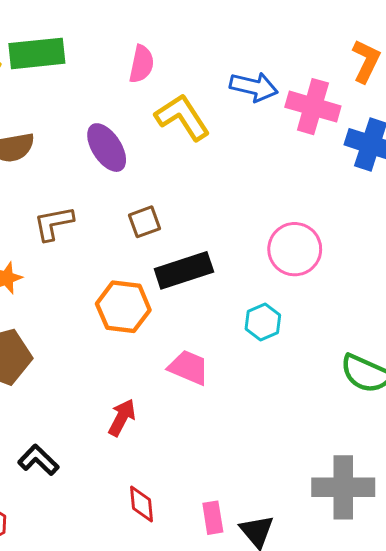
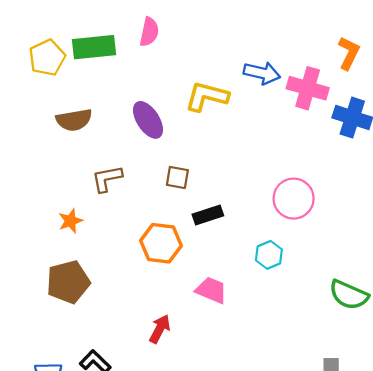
pink semicircle: (142, 64) -> (149, 32), moved
yellow L-shape: (182, 117) -> (207, 96), turned -42
brown square: (145, 222) -> (177, 177), turned 30
black rectangle: (184, 270) -> (208, 215), size x0.7

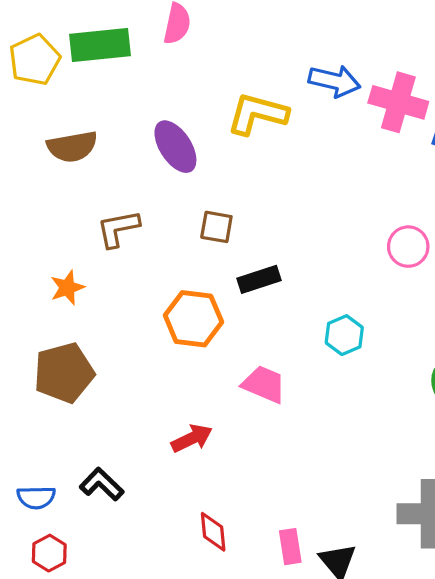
pink circle: (294, 199) -> (408, 247), moved, size x0.7
red arrow: (160, 329) -> (192, 438), turned 36

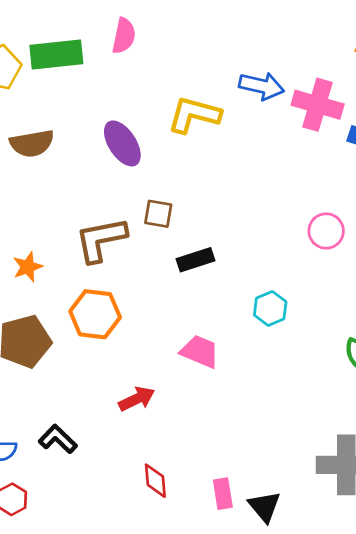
brown L-shape: (118, 229) -> (101, 240), moved, size x1.4
orange hexagon: (193, 319) -> (95, 314), moved

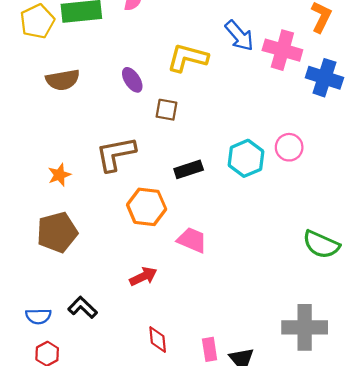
blue arrow: (262, 86) -> (239, 36), turned 36
purple ellipse: (122, 143) -> (132, 80), size x0.7
brown square: (158, 214) -> (166, 110), moved
cyan hexagon: (270, 308) -> (246, 158), moved, size x1.4
orange hexagon: (95, 314) -> (147, 207), moved

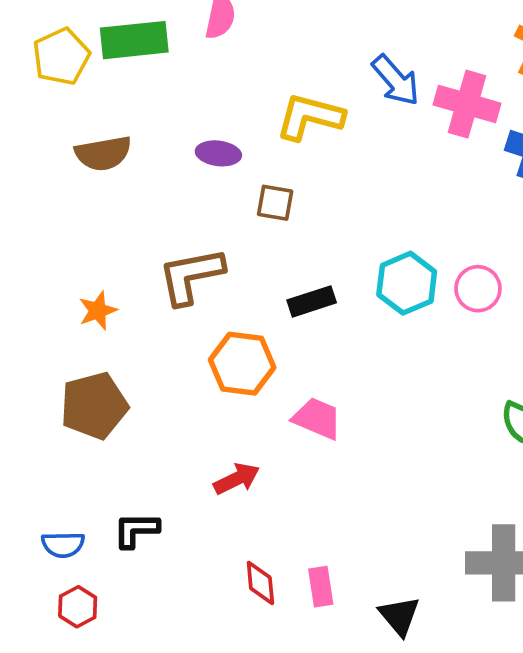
purple ellipse: (132, 80) -> (218, 153), turned -50
pink circle: (289, 147) -> (478, 289), moved
black L-shape: (83, 307) -> (136, 530), turned -44
pink rectangle: (210, 349) -> (321, 587), moved

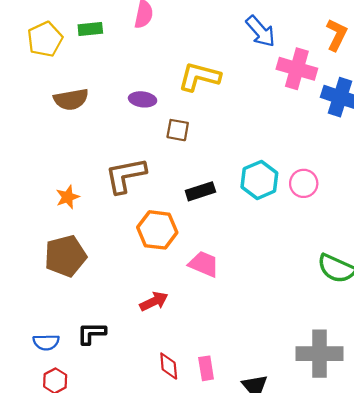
green rectangle: (134, 40) -> (90, 29), size x0.6
blue arrow: (396, 80) -> (261, 31), moved

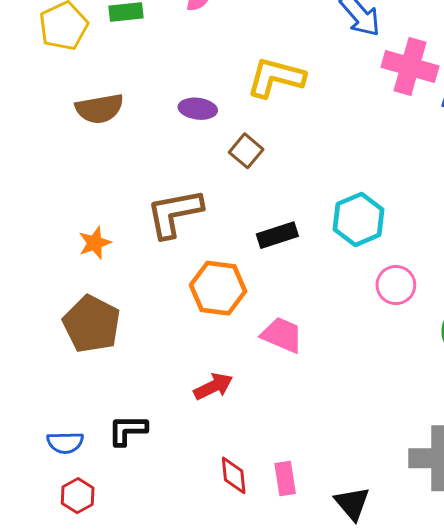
brown square: (178, 130) -> (246, 151), turned 30
pink circle: (304, 183) -> (396, 285), moved
brown pentagon: (65, 256) -> (92, 324), turned -30

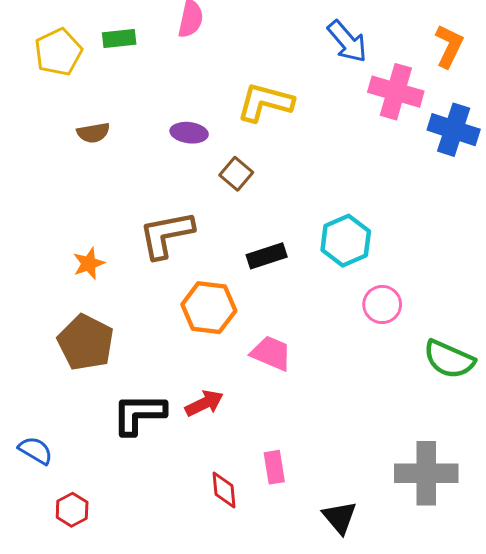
brown semicircle: (99, 109) -> (93, 133), size x0.7
black L-shape: (128, 430) -> (139, 414), moved, size x1.4
blue semicircle: (65, 443) -> (36, 450), moved, turned -148
pink rectangle: (285, 478) -> (274, 467), moved

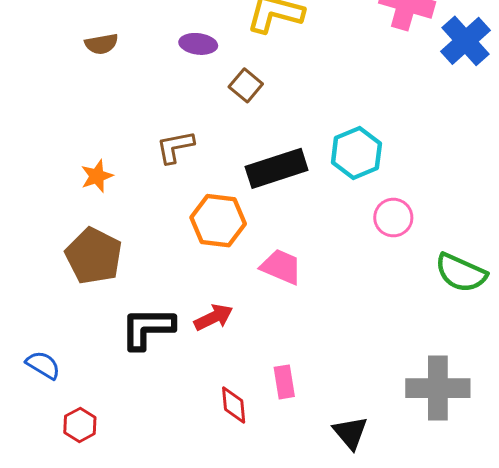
blue cross: (454, 130) -> (466, 41), turned 30
brown L-shape: (166, 235) -> (175, 147), size x0.7
black rectangle: (267, 256) -> (277, 168), size x1.5

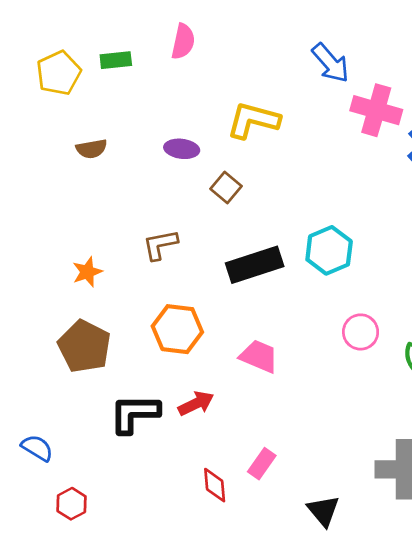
pink circle: (393, 218) -> (361, 332), moved
orange hexagon: (218, 221) -> (177, 329), moved
pink rectangle: (284, 382) -> (262, 464), turned 44

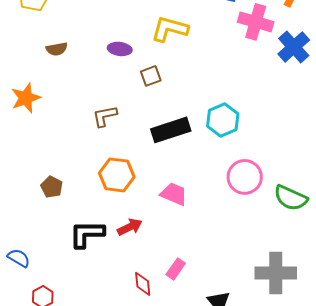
brown square: (226, 187) -> (151, 76), turned 30
orange star: (87, 272) -> (26, 98), moved, size x1.4
pink circle: (361, 332) -> (245, 177), size x1.4
brown pentagon: (84, 346) -> (52, 187), size x0.6

